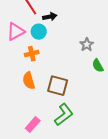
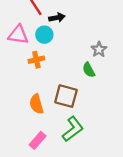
pink triangle: (16, 32) -> (18, 35), turned 36
green semicircle: (98, 66) -> (89, 70), moved
orange semicircle: (29, 81) -> (36, 104), moved

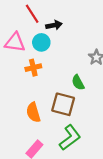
green semicircle: (89, 70) -> (78, 83), moved

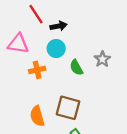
cyan circle: (41, 42) -> (56, 49), moved
green semicircle: (78, 83) -> (76, 67), moved

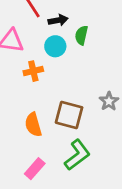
gray star: (102, 59) -> (109, 101), moved
green semicircle: (76, 67) -> (81, 35), moved, turned 42

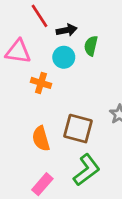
orange cross: (33, 71) -> (41, 83), turned 30

